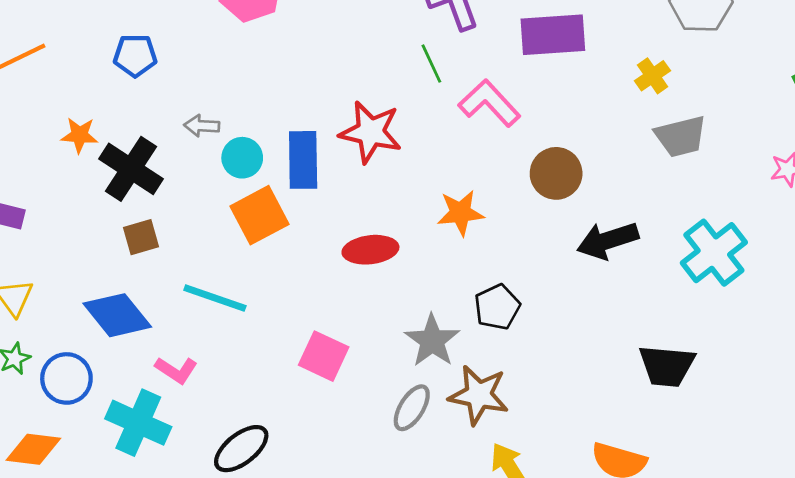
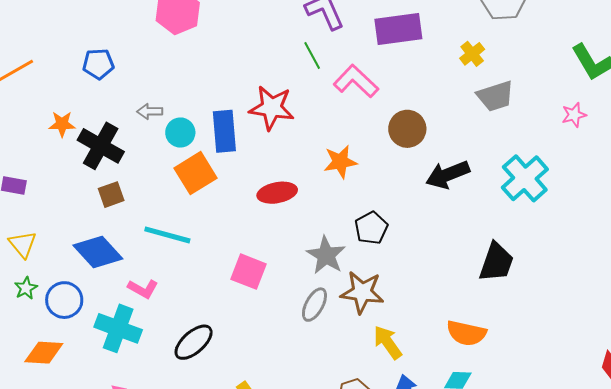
black trapezoid: (667, 366) -> (496, 262), turned -72

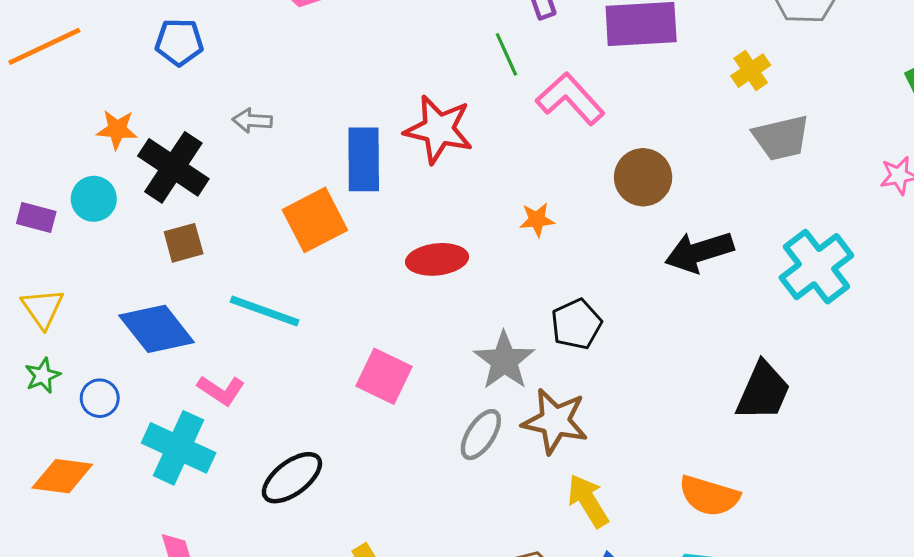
cyan circle: (180, 133) -> (94, 199), moved
orange star: (340, 162) -> (537, 220), size x0.7
blue circle: (64, 300) -> (100, 398), size x0.7

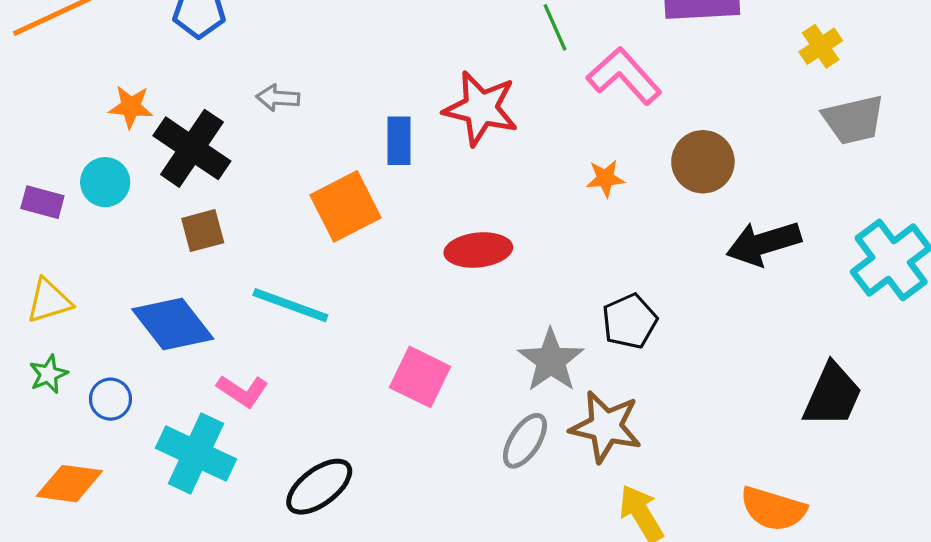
blue rectangle: (364, 159) -> (399, 141), size x0.7
orange star: (537, 220) -> (605, 178), moved
yellow triangle: (43, 308) -> (49, 301), turned 48

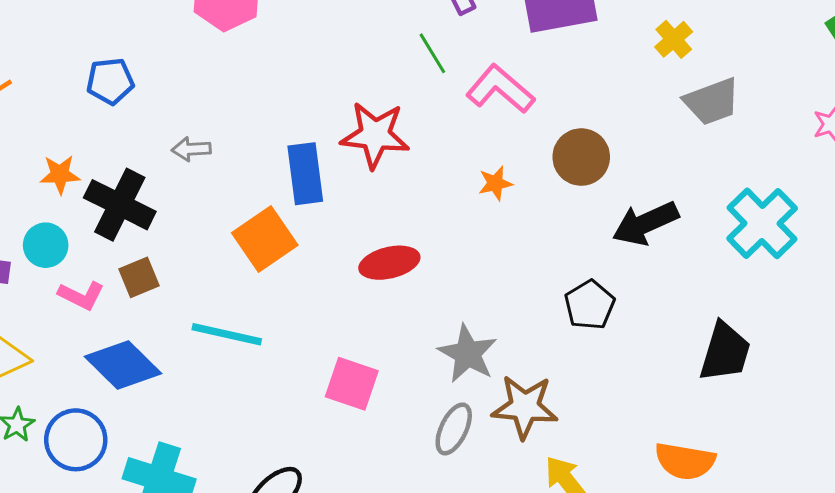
blue rectangle: (399, 141) -> (305, 174), size x1.4
black pentagon: (630, 321) -> (590, 305), moved
pink L-shape: (243, 391) -> (81, 295), moved
blue circle: (110, 399) -> (76, 440), size x1.6

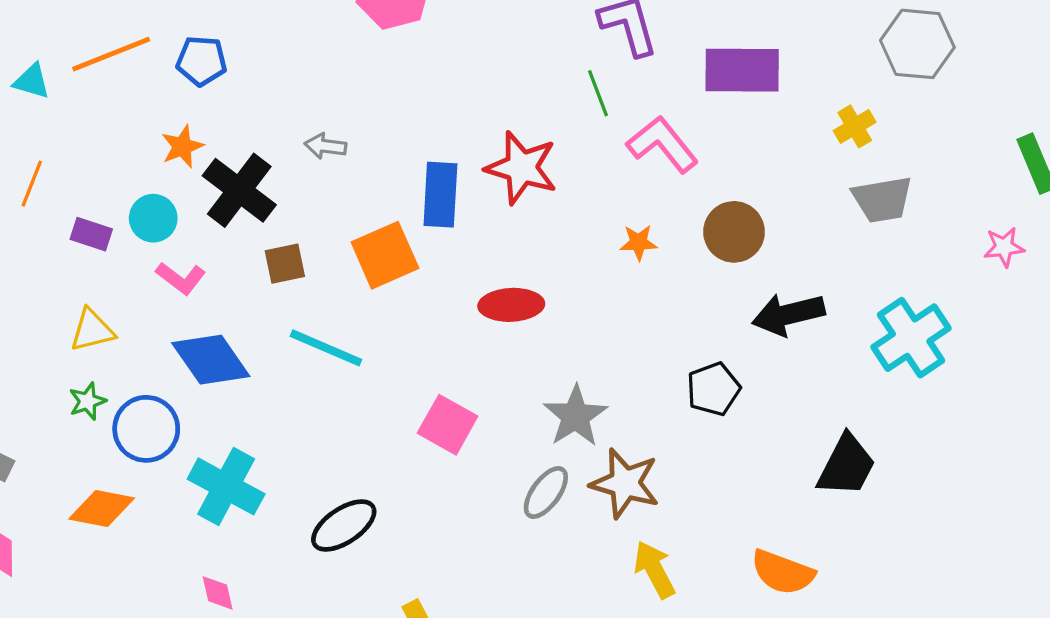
blue pentagon: (110, 81) -> (201, 61), moved
orange star: (60, 174) -> (182, 147), turned -30
brown square: (139, 277) -> (285, 264), moved

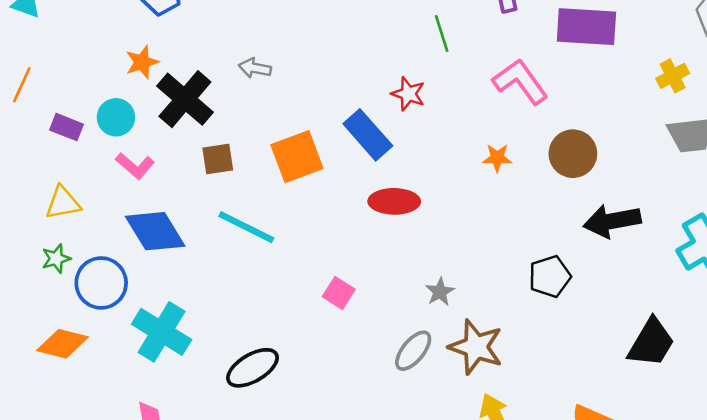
green line: (598, 93) -> (442, 33), moved
red star: (522, 168) -> (408, 94), size x0.6
blue rectangle: (440, 195) -> (368, 135), moved, turned -48
gray star: (575, 416) -> (440, 292), size x0.6
pink square: (448, 425) -> (339, 293), size x0.7

